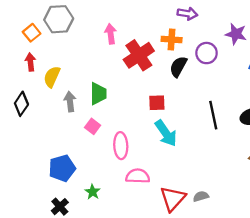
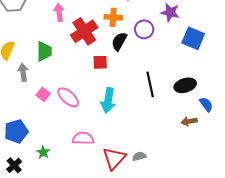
green trapezoid: (98, 94) -> (44, 51), moved
red square: (157, 103) -> (100, 62), moved
cyan arrow: (166, 133) -> (108, 100), turned 45
pink ellipse: (121, 146) -> (68, 97), moved, turned -45

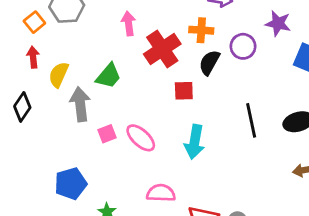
green trapezoid: (44, 51) -> (108, 76), turned 40
gray arrow: (23, 72) -> (80, 104), size x1.4
pink square: (43, 94) -> (107, 134), turned 32

